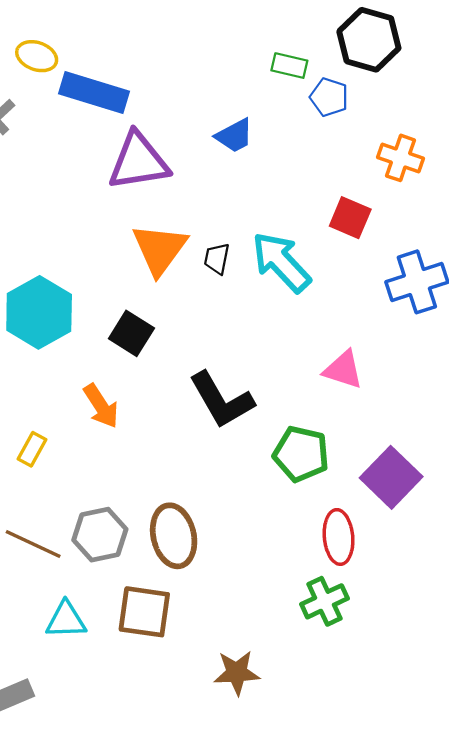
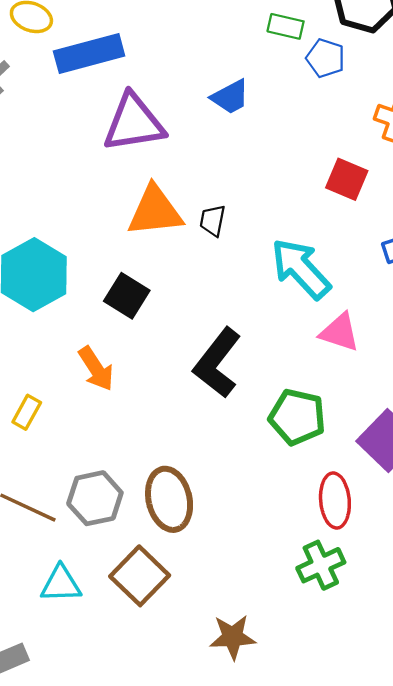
blue rectangle: (94, 92) -> (89, 53), turned -32
orange triangle: (160, 249) -> (155, 211), turned 48
cyan arrow: (281, 262) -> (301, 269), moved
black L-shape: (222, 400) -> (217, 363), turned 68
brown square: (144, 612) -> (140, 576), turned 36

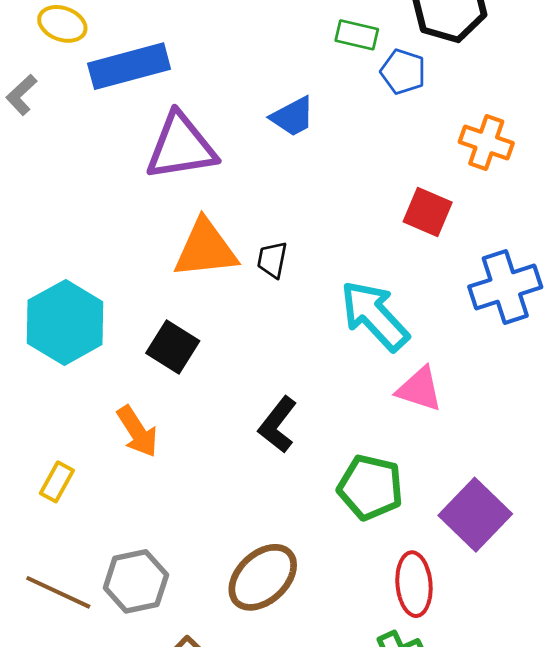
black L-shape: (217, 363) -> (278, 425), size x0.7
brown ellipse: (169, 499) -> (263, 577), moved, turned 60

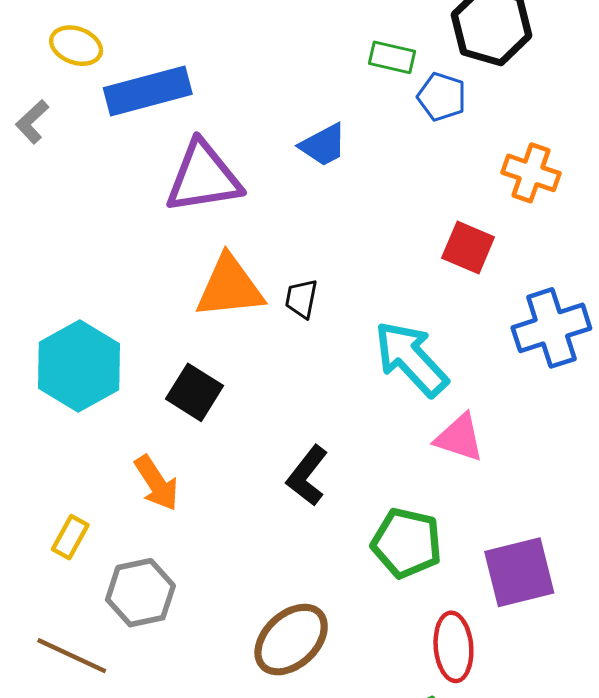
purple square: (475, 515) -> (519, 572), turned 32
gray hexagon: (136, 581) -> (140, 593), moved

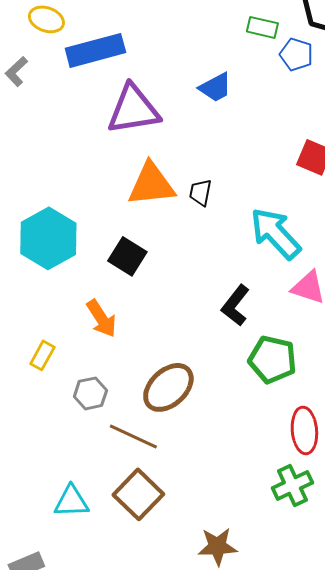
black L-shape: (307, 476) -> (235, 305), moved
gray hexagon: (140, 593) -> (90, 393), size x0.7
brown ellipse: (291, 640) -> (168, 387), moved
brown line: (72, 656) -> (133, 436), moved

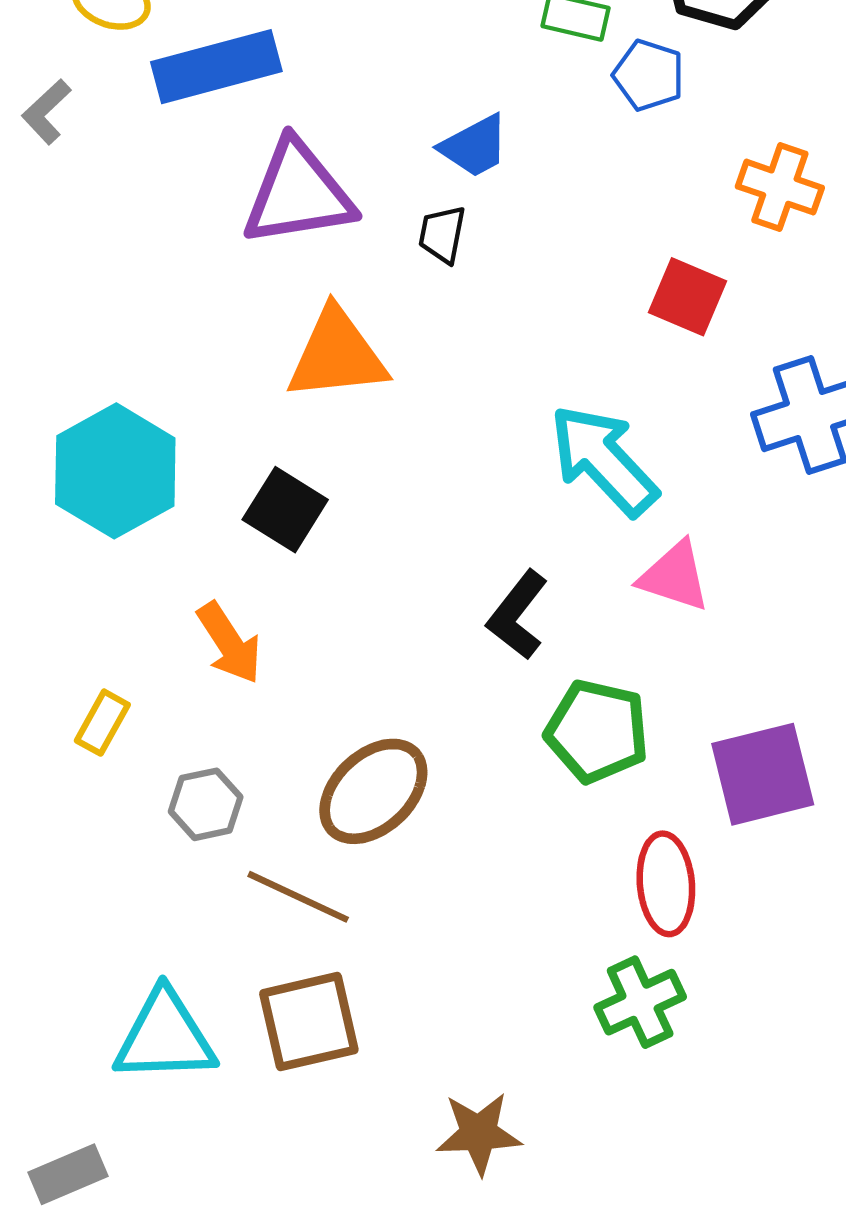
black trapezoid: (200, 192) -> (442, 234), moved
brown square: (138, 494) -> (309, 1022), turned 33
cyan triangle: (71, 501) -> (165, 1037), size x1.4

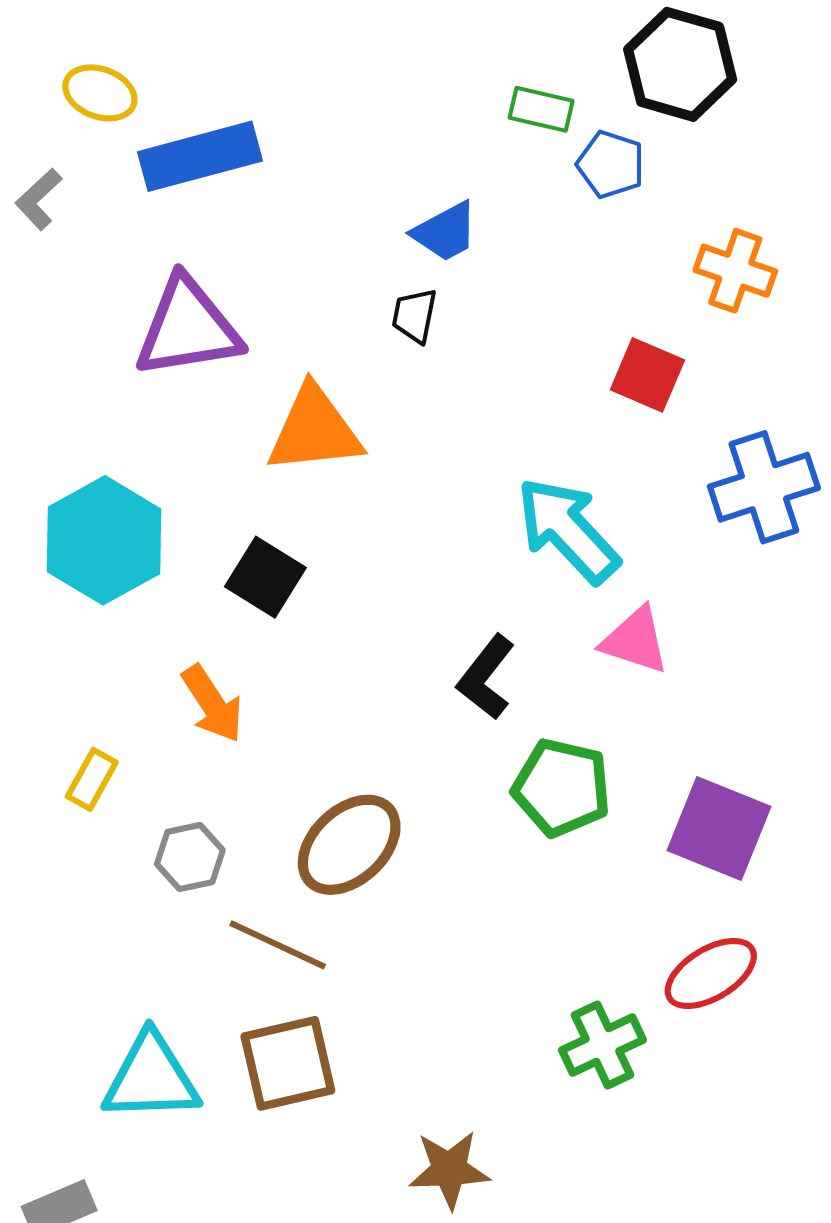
purple triangle: (298, 193) -> (188, 328), moved
purple square: (763, 774) -> (719, 828), turned 36
red ellipse: (666, 884) -> (711, 973), moved, turned 64

